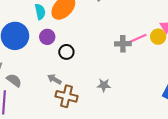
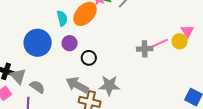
gray arrow: (54, 79) -> (77, 85), size x1.6
gray star: (104, 85) -> (109, 85), moved, size x1.5

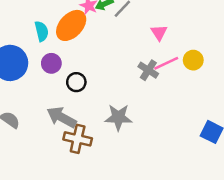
pink triangle: (187, 31) -> (159, 32), moved
gray cross: (145, 49) -> (148, 70), turned 35
gray star: (109, 85) -> (118, 117), moved

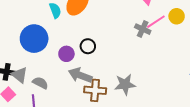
purple circle: (51, 63) -> (66, 54), moved
gray star: (118, 117) -> (125, 84), moved

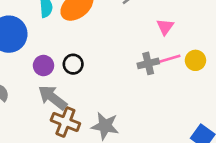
gray cross: (143, 29) -> (148, 63), turned 35

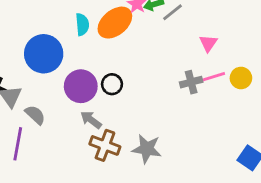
purple circle: (43, 66) -> (81, 86), size x1.5
gray arrow: (53, 98) -> (91, 120), size x0.7

